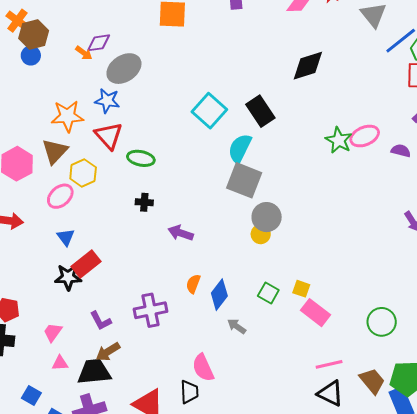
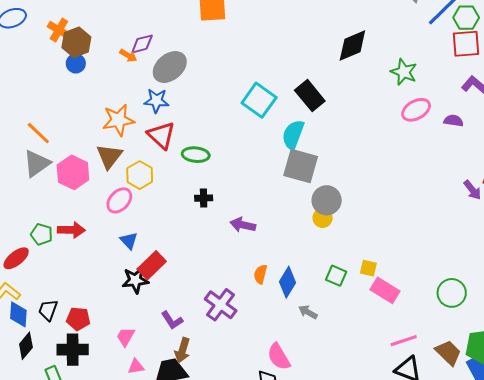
green star: (339, 140) -> (404, 72), moved
purple cross: (150, 310) -> (221, 305), turned -36
brown arrow: (108, 352) -> (182, 350), turned -35

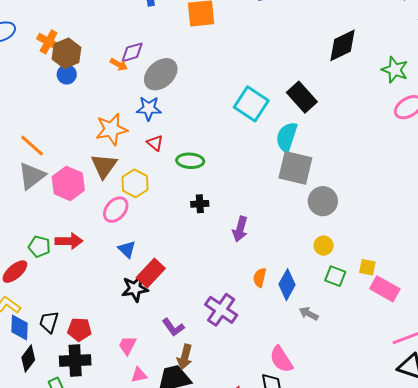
red triangle: (161, 135) -> (155, 143), size x0.6
yellow circle: (323, 218) -> (324, 246), moved
purple arrow: (243, 225) -> (240, 229), turned -85

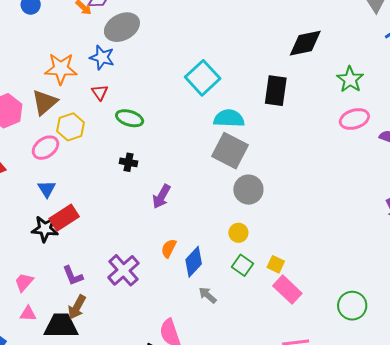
black rectangle: (302, 97) -> (276, 91), moved, turned 36
cyan semicircle: (287, 137) -> (229, 118), turned 60

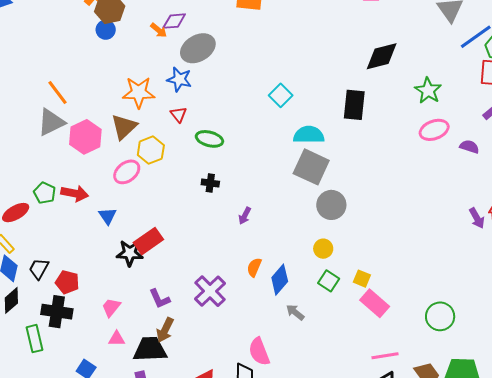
cyan square: (203, 78) -> (281, 95), size x0.7
blue triangle: (47, 189) -> (108, 216), moved
purple arrow: (161, 197) -> (245, 216), size x0.7

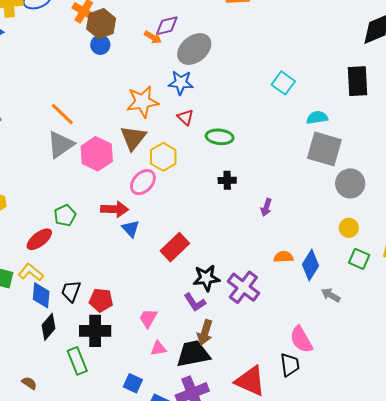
cyan semicircle: (309, 135) -> (317, 118), size x0.7
green pentagon: (45, 193) -> (65, 215), turned 30
red arrow: (75, 193) -> (115, 209), moved
black star: (130, 253) -> (206, 278), moved
orange semicircle: (254, 267) -> (283, 257), turned 72

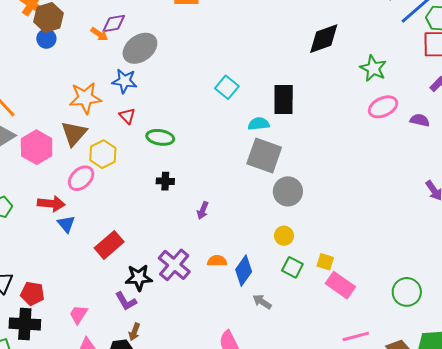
black rectangle: (358, 81) -> (284, 100), moved
purple cross: (243, 287) -> (174, 265), moved
brown arrow: (205, 332) -> (134, 332), size x0.7

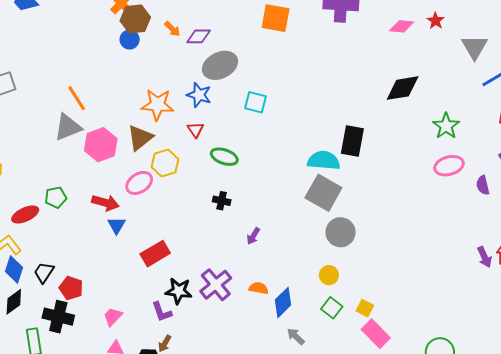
orange arrow: (99, 34) -> (172, 29), moved
cyan square: (227, 87) -> (256, 102), moved, turned -35
purple semicircle: (420, 120) -> (483, 185), turned -126
cyan semicircle: (259, 124) -> (324, 160), size x1.5

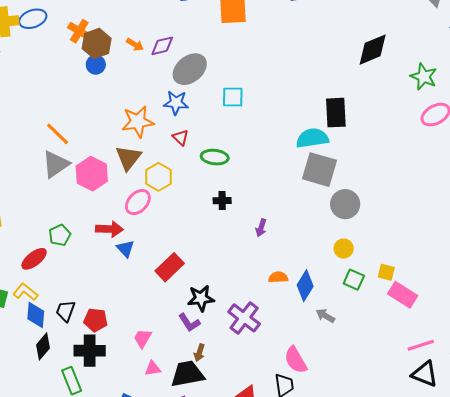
purple cross: (216, 285) -> (244, 318), moved

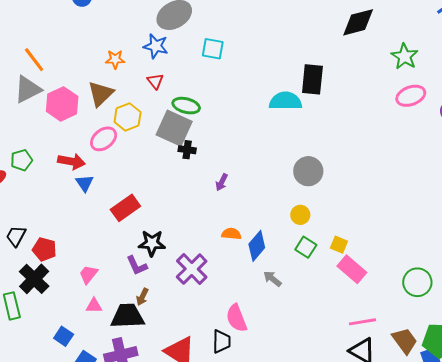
orange star: (138, 122) -> (115, 59), size x0.6
gray square: (320, 170) -> (174, 128), moved
black cross: (90, 351) -> (34, 279), turned 36

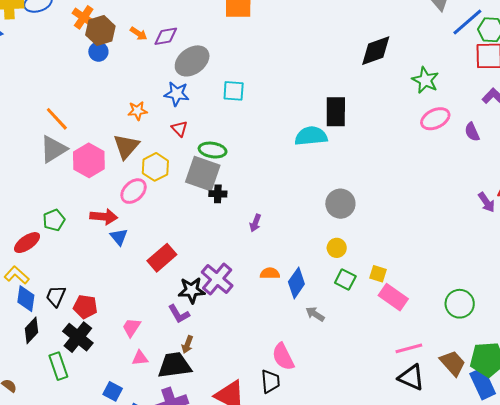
purple cross: (192, 269) -> (217, 279), moved

